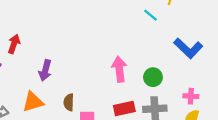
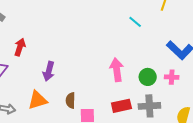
cyan line: (150, 15) -> (135, 22), moved
pink cross: (191, 96) -> (172, 77), moved

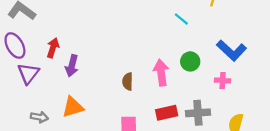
purple arrow: (49, 71) -> (72, 66), moved
green circle: (148, 77) -> (190, 61), moved
brown semicircle: (70, 100) -> (128, 81), moved

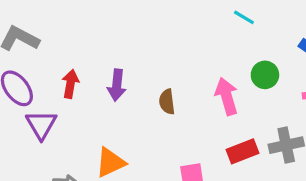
purple arrow: (72, 66) -> (117, 85), moved
brown semicircle: (128, 81) -> (167, 102), moved

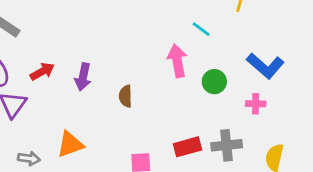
red arrow: (70, 84) -> (42, 71), turned 45
pink arrow: (227, 96) -> (177, 61), moved

